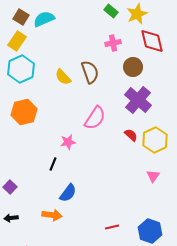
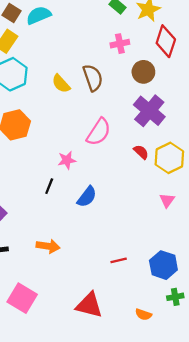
red diamond: (152, 41) -> (166, 41), turned 32
blue semicircle: (68, 193) -> (87, 197), moved

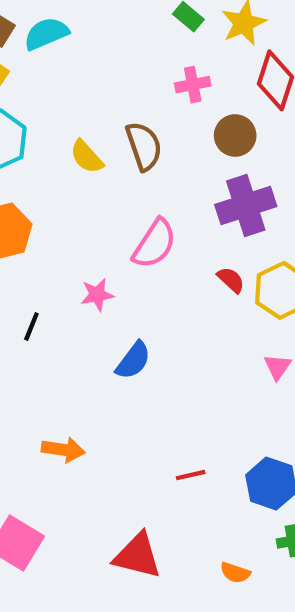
purple cross: (149, 111) -> (246, 206), turned 32
black line: (49, 186) -> (31, 327), moved

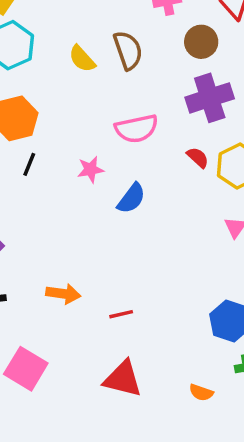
pink semicircle: (155, 244) -> (136, 129), turned 45
black line: (31, 327) -> (29, 164), moved
blue semicircle: (133, 360) -> (131, 198), moved
red line: (191, 475) -> (121, 314), moved

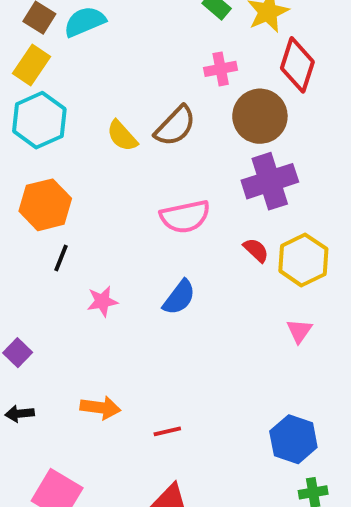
brown circle: (201, 42) -> (260, 116), size x1.4
brown semicircle: (128, 50) -> (175, 126), turned 63
pink star: (91, 169) -> (102, 301), moved

